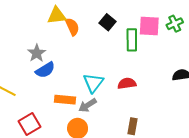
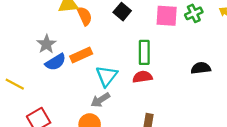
green rectangle: (132, 40) -> (144, 52), moved
orange rectangle: (65, 100) -> (81, 55), moved, turned -30

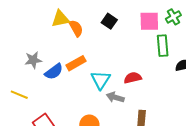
gray star: (46, 44) -> (33, 60), moved, turned 30
green rectangle: (144, 52) -> (163, 46), moved
gray arrow: (100, 100) -> (115, 97), moved, turned 54

